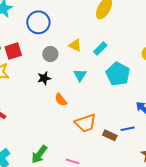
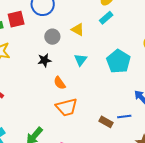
cyan rectangle: (100, 49) -> (106, 18), moved
red square: (13, 51) -> (16, 19), moved
orange trapezoid: (85, 123) -> (67, 107), moved

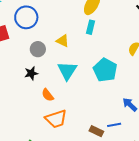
cyan rectangle: (106, 18) -> (90, 27), turned -32
cyan triangle: (80, 60) -> (67, 71), size x1.5

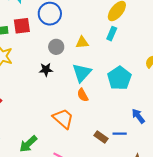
yellow triangle: (63, 41) -> (82, 42), turned -40
orange semicircle: (48, 95) -> (83, 95), moved
orange trapezoid: (56, 119) -> (63, 119), turned -130

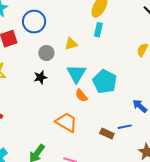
cyan pentagon: (119, 78) -> (105, 81), moved

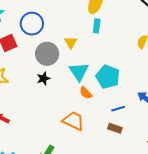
yellow triangle: (71, 44) -> (71, 42), turned -40
gray circle: (46, 53) -> (47, 54), size x1.5
blue line: (125, 127) -> (118, 109), moved

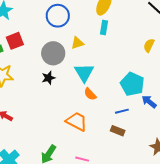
blue circle: (32, 24) -> (58, 16), moved
yellow triangle: (71, 42) -> (77, 43), turned 40
cyan pentagon: (108, 77) -> (132, 84), moved

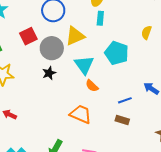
red square: (15, 41) -> (28, 36), moved
yellow triangle: (77, 43) -> (75, 36), size x1.5
cyan pentagon: (132, 84) -> (117, 53), moved

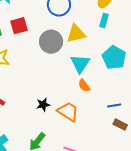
red square: (28, 36) -> (19, 26), moved
black star: (49, 73) -> (43, 105), moved
brown rectangle: (122, 120) -> (120, 125), moved

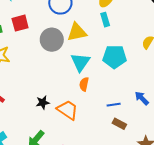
cyan rectangle: (104, 21) -> (105, 20), turned -32
cyan pentagon: (114, 58) -> (114, 57), turned -30
orange semicircle: (84, 86) -> (84, 84), turned 48

